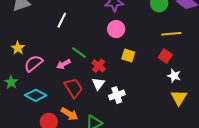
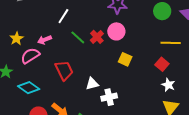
green line: (79, 53) -> (78, 37), moved
pink arrow: (63, 64) -> (45, 40), moved
red cross: (99, 66) -> (97, 37), moved
white triangle: (98, 84) -> (92, 84), turned 32
red trapezoid: (73, 88) -> (64, 70), moved

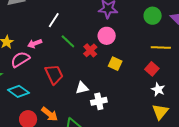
red cross: (97, 37) -> (90, 50), moved

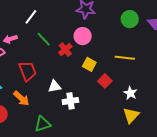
yellow line: (161, 48) -> (125, 58), moved
red square: (152, 69) -> (105, 81), moved
orange arrow: (50, 114) -> (21, 98), moved

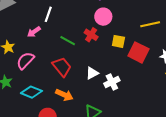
pink arrow: (10, 39) -> (34, 32), moved
green line: (44, 39) -> (68, 41), moved
red square: (105, 81) -> (138, 52), size x1.5

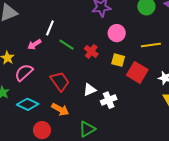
pink circle: (103, 17) -> (117, 33), moved
green line: (68, 41) -> (67, 45), moved

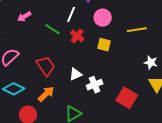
white line: (50, 28) -> (71, 14), moved
pink arrow: (34, 44) -> (24, 17), moved
red square: (137, 72) -> (127, 98), moved
orange arrow: (60, 109) -> (46, 94), turned -72

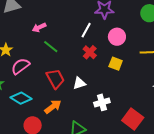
green line: (52, 29) -> (51, 47), moved
white triangle: (76, 74) -> (79, 83), moved

